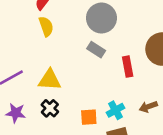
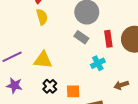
red rectangle: (128, 67) -> (108, 39), moved
black cross: (50, 108) -> (50, 86), moved
cyan cross: (115, 110) -> (98, 63), moved

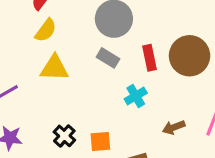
yellow semicircle: (42, 17) -> (46, 30), turned 56
yellow triangle: (43, 60) -> (54, 68), moved

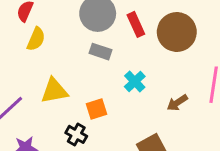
red rectangle: (149, 58) -> (136, 24), moved
yellow triangle: (54, 68) -> (54, 91), moved
orange square: (100, 142) -> (96, 109), moved

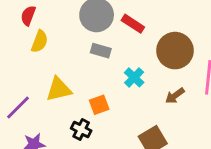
red rectangle: (136, 24) -> (133, 24), turned -30
brown circle: (177, 32) -> (175, 51), moved

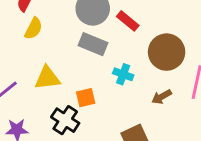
gray rectangle: (101, 51) -> (93, 44), size x1.4
cyan cross: (134, 77) -> (123, 74), turned -30
black cross: (81, 130) -> (65, 120), size x1.4

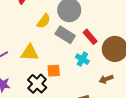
red rectangle: (128, 21) -> (90, 37), moved
yellow semicircle: (33, 28) -> (44, 21), moved

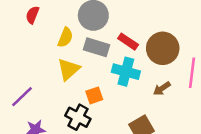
yellow triangle: (30, 53) -> (69, 69), moved, turned -30
cyan cross: (82, 59) -> (126, 72), size x1.5

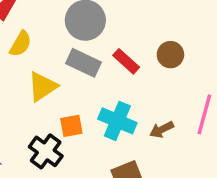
yellow semicircle: (65, 37) -> (21, 44), moved
brown circle: (163, 48) -> (170, 55), moved, size x0.6
cyan cross: (126, 72) -> (117, 121), moved

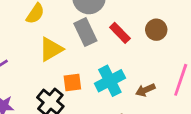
gray rectangle: (84, 63) -> (85, 32), turned 36
cyan cross: (117, 121) -> (110, 81), turned 36

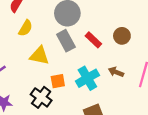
yellow triangle: (51, 49) -> (39, 56), turned 45
brown arrow: (145, 90) -> (116, 72), moved, turned 48

